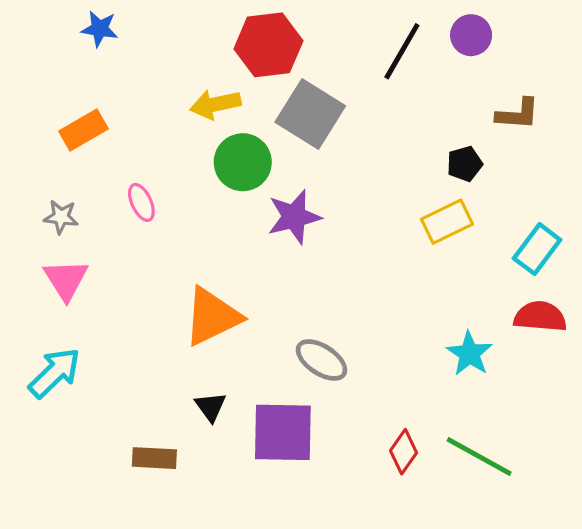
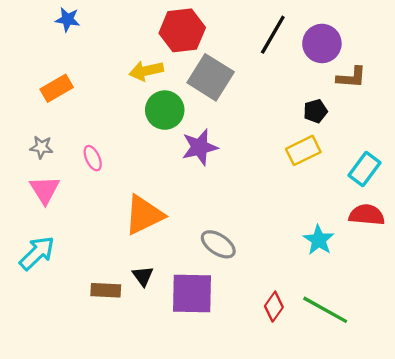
purple circle: (471, 35) -> (322, 43), moved, size x1.4
pink ellipse: (141, 202) -> (93, 158), moved
brown rectangle: (154, 458) -> (106, 290), moved

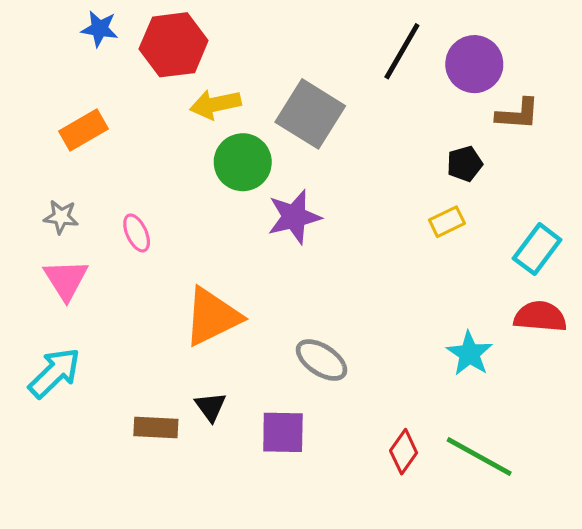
red hexagon: (182, 30) -> (174, 45), moved
yellow rectangle: (303, 150) -> (447, 222), size x0.7
purple square: (192, 293) -> (283, 432), size x0.7

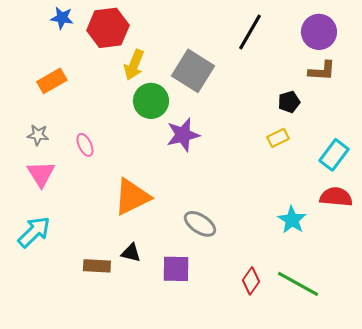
purple circle: (474, 64) -> (319, 32), moved
yellow arrow: (215, 104) -> (134, 65), turned -56
black triangle: (211, 407) -> (131, 253), turned -40

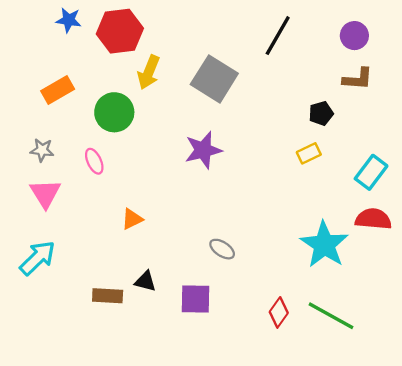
purple circle: (319, 32) -> (354, 36), size x0.7
green circle: (151, 101) -> (114, 112), moved
orange triangle: (132, 197) -> (132, 219), moved, size x0.5
cyan star: (292, 220) -> (324, 245), size x1.5
gray ellipse: (200, 224) -> (222, 249), size x0.7

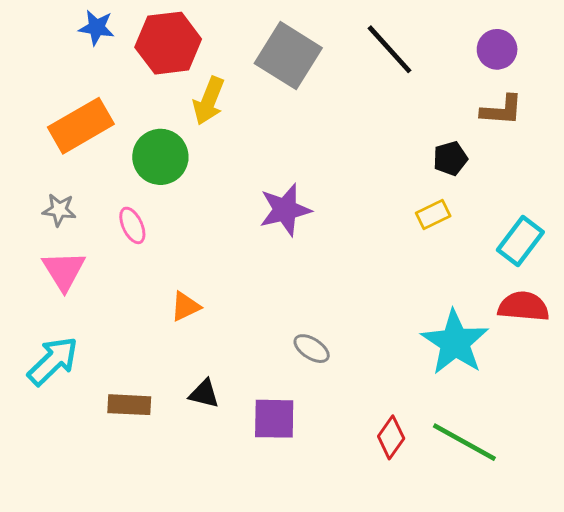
black line: (278, 36) -> (389, 49), turned -72
gray square: (214, 79) -> (288, 56), moved
orange rectangle: (58, 90) -> (81, 126), size x1.4
brown rectangle: (108, 296) -> (129, 405), moved

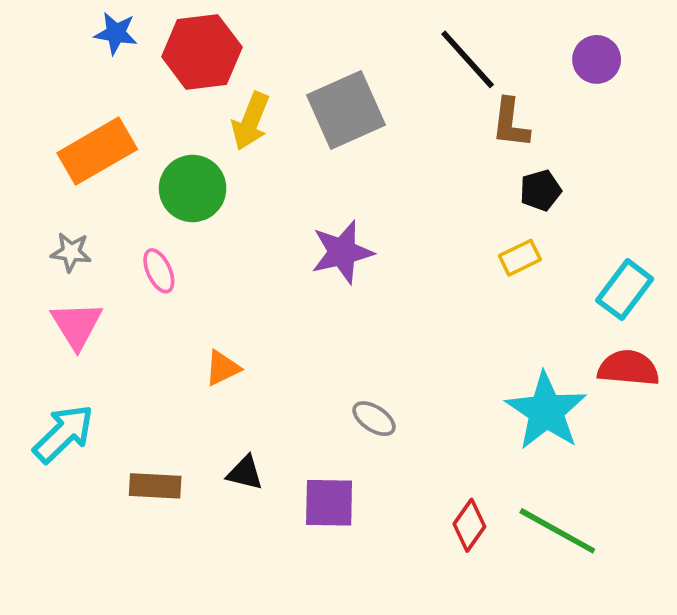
gray square: (288, 56) -> (346, 110), moved, turned 34
brown L-shape: (502, 110) -> (511, 123), moved, turned 93

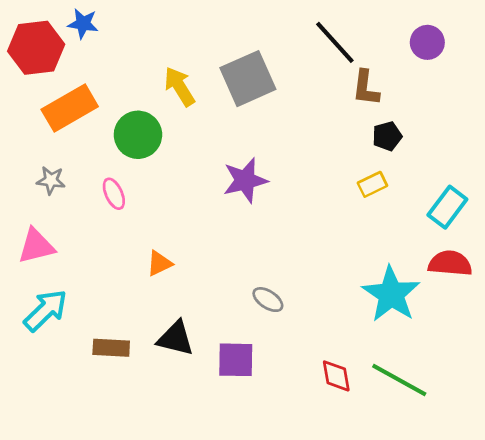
red hexagon: (202, 52) -> (36, 48), moved
yellow arrow: (251, 121) -> (180, 87), turned 126
pink triangle: (77, 325) -> (36, 246), moved, turned 48
black triangle: (245, 473) -> (175, 338), size x1.4
red diamond: (469, 525) -> (336, 376), turned -45

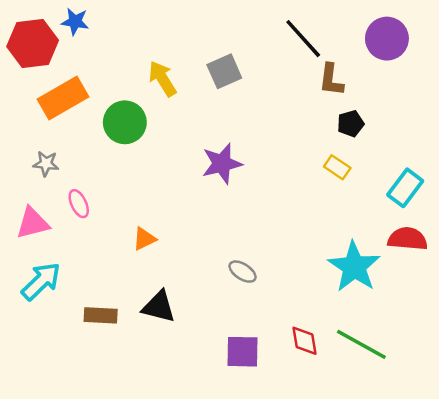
purple circle: (427, 42) -> (387, 39), size x1.4
gray square: (248, 79) -> (224, 71), size x0.7
yellow rectangle: (372, 184) -> (337, 167), turned 60
pink ellipse: (114, 194) -> (79, 204), moved
purple square: (236, 360) -> (243, 352), moved

